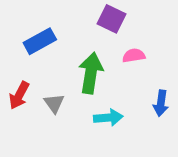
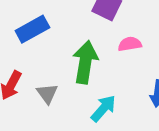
cyan arrow: (108, 118) -> (103, 108), turned -44

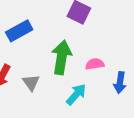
pink semicircle: (130, 44) -> (95, 64), moved

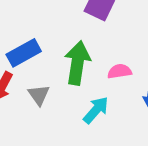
blue rectangle: (19, 31) -> (24, 53), moved

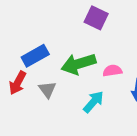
green arrow: (77, 63) -> (79, 64), turned -116

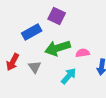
purple square: (96, 18) -> (57, 16), moved
blue rectangle: (35, 56) -> (32, 32), moved

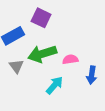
gray triangle: (35, 67) -> (16, 66), moved

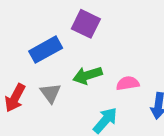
green arrow: (42, 54) -> (87, 75), size x0.7

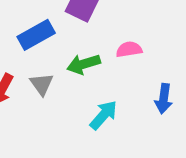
pink semicircle: (128, 83) -> (129, 49), moved

